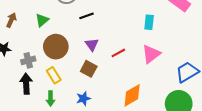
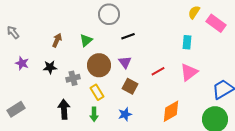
purple triangle: (92, 44) -> (125, 62), moved
black arrow: (26, 84) -> (64, 109), moved

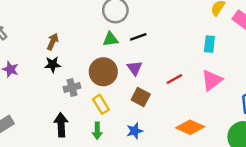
green triangle: (86, 40) -> (111, 39), moved, turned 32
black star: (50, 67) -> (53, 65), moved
orange diamond: (171, 111) -> (190, 127), turned 55

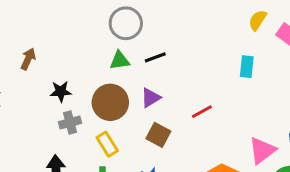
brown arrow: (53, 42) -> (28, 59), moved
black star: (53, 65) -> (61, 91), moved
purple triangle: (135, 68) -> (151, 98), turned 35
pink triangle: (212, 80) -> (262, 150), moved

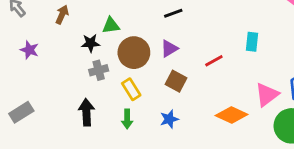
green triangle: (120, 60) -> (111, 25), moved
cyan rectangle: (247, 67) -> (252, 42), moved

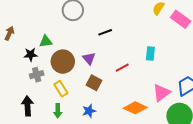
black line: (173, 13) -> (105, 32), moved
purple triangle: (169, 49) -> (89, 59), turned -40

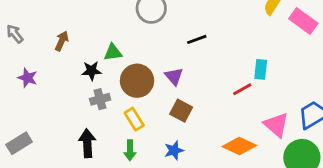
red line: (122, 68) -> (242, 89), moved
pink triangle: (161, 93) -> (276, 125), turned -42

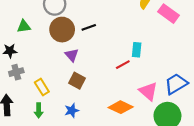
green triangle: (113, 52) -> (24, 26), moved
brown circle: (137, 81) -> (62, 30), moved

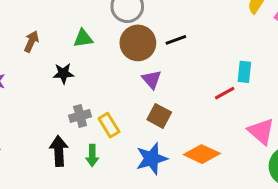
gray cross: (16, 72) -> (80, 116), moved
orange diamond: (121, 107) -> (202, 154), moved
green arrow: (39, 110) -> (92, 156), moved
blue star: (72, 110) -> (152, 159), size x1.5

